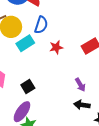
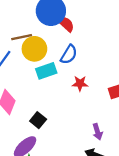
black square: (28, 87) -> (38, 120), turned -32

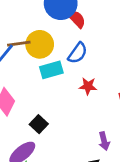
brown line: (22, 37) -> (19, 44), moved

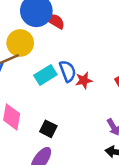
yellow circle: (40, 44) -> (20, 43), moved
blue semicircle: (78, 53) -> (68, 71), moved, turned -40

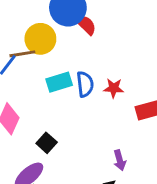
red star: (84, 80) -> (114, 88), moved

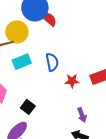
cyan rectangle: (59, 82) -> (22, 62), moved
red star: (114, 88) -> (72, 81), moved

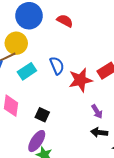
red semicircle: (49, 19) -> (65, 21), moved
red star: (72, 81) -> (80, 80), size x1.6

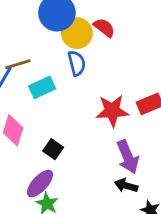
yellow circle: (16, 43) -> (77, 33), moved
blue semicircle: (57, 66) -> (77, 63), moved
purple arrow: (97, 111) -> (128, 157), size x1.6

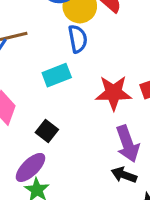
cyan rectangle: (42, 87) -> (57, 75), moved

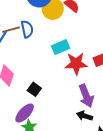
blue semicircle: (78, 39) -> (27, 29), moved
cyan rectangle: (57, 75) -> (61, 47), moved

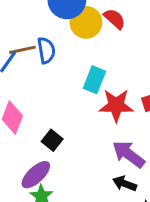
cyan rectangle: (61, 47) -> (94, 80), turned -48
purple arrow: (86, 96) -> (128, 154), turned 145

